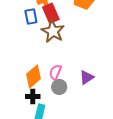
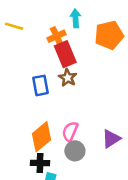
blue rectangle: (31, 16) -> (40, 85), moved
brown star: (53, 31) -> (68, 78), size x0.6

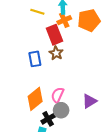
yellow line: (14, 26) -> (37, 12), moved
orange cross: (57, 36) -> (64, 20), moved
black cross: (40, 163) -> (48, 119), moved, turned -32

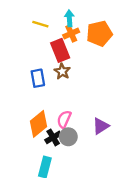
black cross: (48, 119) -> (53, 137), moved

